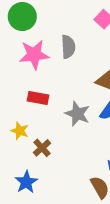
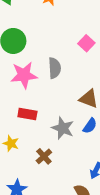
brown cross: (42, 148) -> (44, 156), moved

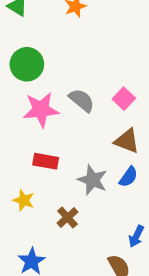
pink square: (86, 43) -> (124, 99), moved
gray semicircle: (55, 68) -> (82, 100), turned -48

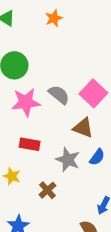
pink square: (124, 99) -> (93, 93), size x1.5
brown triangle: (127, 141) -> (83, 128), moved

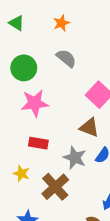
gray semicircle: (59, 95) -> (66, 58), moved
brown cross: (47, 190) -> (55, 187), size x1.6

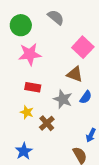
yellow star: (21, 173) -> (27, 112), moved
brown cross: (55, 187) -> (47, 123), size x0.7

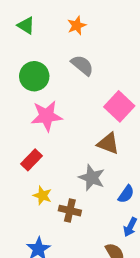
red rectangle: (33, 87) -> (31, 160), moved, turned -56
blue semicircle: (86, 97) -> (126, 194), moved
brown cross: (47, 123) -> (70, 211), turned -35

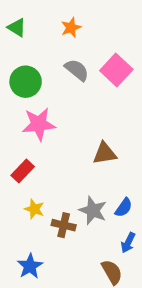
pink square: (119, 106) -> (116, 70), moved
brown triangle: (108, 143) -> (105, 153), turned -30
gray star: (92, 178) -> (93, 210), moved

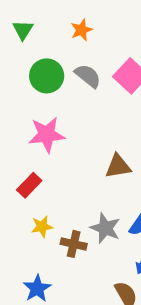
green triangle: (17, 28) -> (23, 30), turned 30
green circle: (26, 82) -> (47, 76), moved
yellow star: (34, 209) -> (42, 227), turned -30

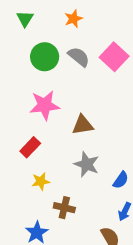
brown triangle: (118, 166) -> (83, 125), moved
gray star: (105, 228) -> (87, 164), moved
brown cross: (74, 244) -> (64, 208), moved

